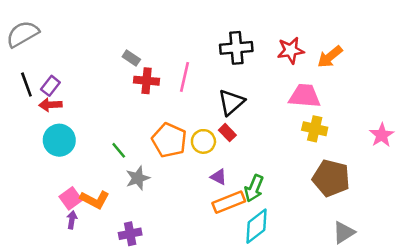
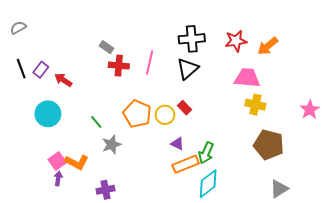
gray semicircle: (23, 34) -> (18, 28), size x0.6
black triangle: (231, 102) -> (188, 69), moved
red arrow: (50, 105) -> (63, 80), moved, turned 36

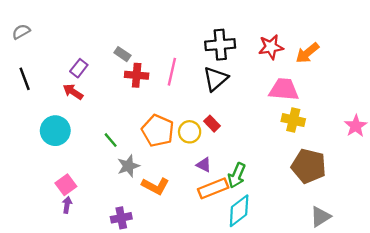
purple rectangle: (41, 70) -> (79, 68), moved
orange L-shape: (77, 162) -> (155, 186), moved

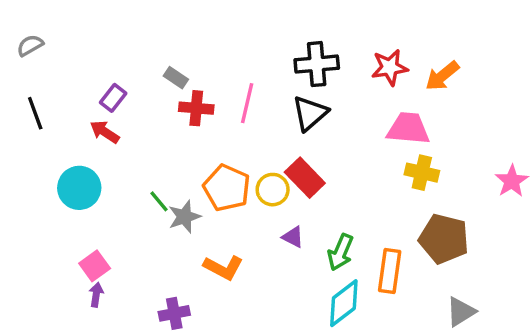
red rectangle: (212, 124) -> (305, 178), size x1.6
gray star: (128, 166) -> (184, 217), moved
orange rectangle: (213, 188) -> (390, 271), moved, turned -60

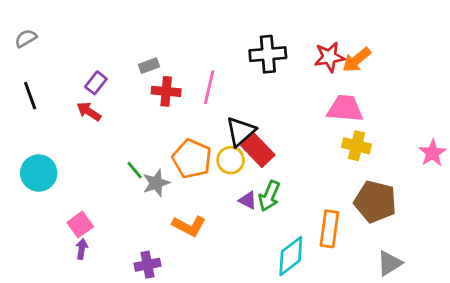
orange arrow: (442, 76) -> (357, 60), moved
gray rectangle: (176, 78) -> (149, 66), turned -54
black triangle: (310, 113) -> (241, 131), moved
cyan circle: (79, 188) -> (39, 173), moved
green arrow: (340, 252) -> (269, 196), moved

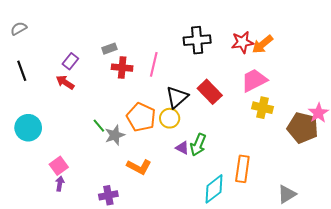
pink trapezoid: (345, 109) -> (254, 80), turned -32
red rectangle: (258, 150) -> (210, 92), moved
brown pentagon: (375, 202) -> (303, 128), moved

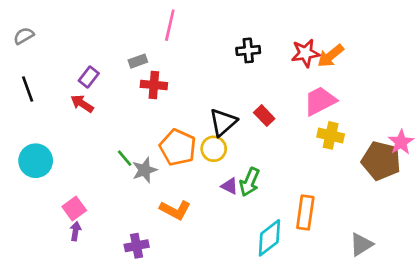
black cross: (197, 40) -> (248, 50), size x0.7
pink line: (154, 64) -> (170, 25), moved
red rectangle: (210, 92) -> (264, 116), size x0.7

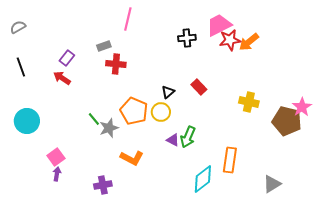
pink trapezoid: (320, 101) -> (219, 25), moved
black triangle: (223, 122) -> (168, 92), size x0.6

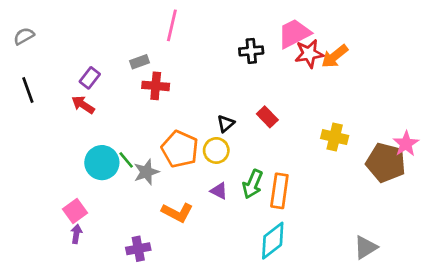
cyan circle: (27, 121) -> (102, 163), moved
purple triangle: (173, 140) -> (219, 191), moved
orange rectangle: (230, 160) -> (279, 191), moved

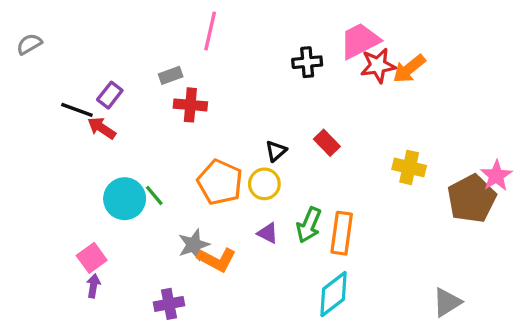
black line: (28, 90) -> (77, 110), moved, turned -50
brown pentagon: (386, 163) -> (472, 199), turned 30
gray star: (146, 172) -> (194, 245), moved

